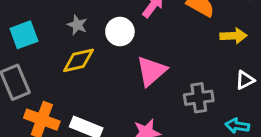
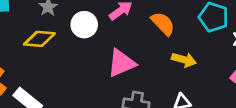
pink triangle: (151, 71) -> (121, 63), moved

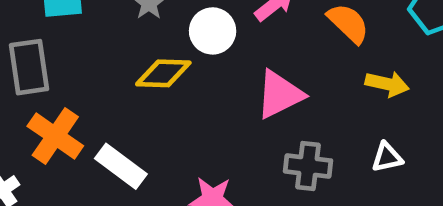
yellow diamond: (39, 39) -> (163, 73), moved

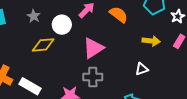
yellow arrow: (387, 84) -> (151, 41), moved
gray cross: (308, 166) -> (93, 77), moved

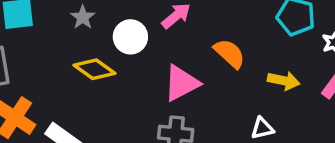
orange semicircle: (119, 15) -> (229, 53), moved
yellow diamond: (43, 45) -> (94, 69), turned 35

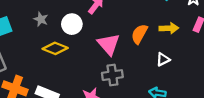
orange semicircle: (229, 53) -> (139, 34), moved, turned -90
pink triangle: (181, 83) -> (109, 44), turned -30

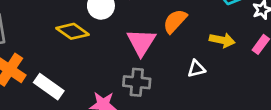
orange semicircle: (139, 34) -> (175, 21), moved
white triangle: (163, 59) -> (196, 69), moved

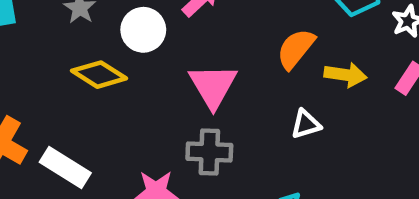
orange semicircle: (175, 21) -> (296, 49), moved

